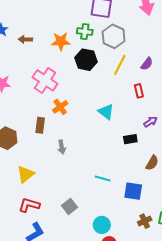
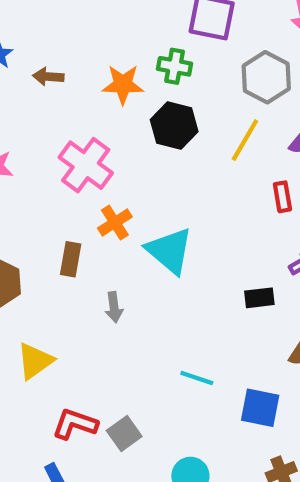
gray hexagon: (114, 36) -> (266, 77), moved
cyan triangle: (106, 112) -> (170, 251), moved, size x1.4
red L-shape: (29, 205) -> (75, 424), moved

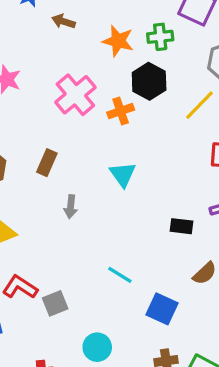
green cross: (175, 66) -> (160, 37), turned -30
orange cross: (115, 222) -> (121, 111), moved
cyan triangle: (170, 251) -> (123, 174), size x0.7

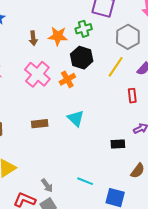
brown arrow: (63, 21) -> (33, 38), moved, turned -104
brown rectangle: (47, 163) -> (40, 124), moved, turned 70
gray arrow: (71, 207) -> (47, 185), moved, turned -32

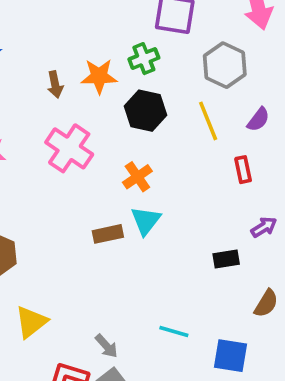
yellow line: (116, 67) -> (208, 121), turned -50
orange cross: (67, 79) -> (137, 177), moved
cyan triangle: (76, 118) -> (146, 221), turned 30
brown rectangle: (40, 124) -> (108, 234), moved

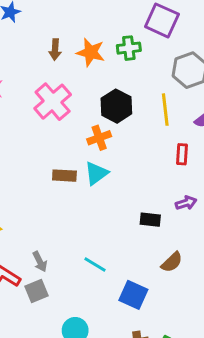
black hexagon: (146, 111) -> (116, 106), moved

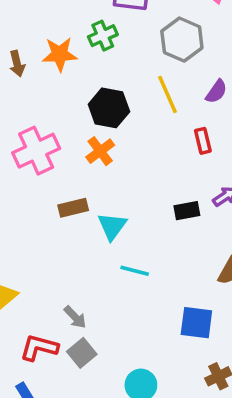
pink cross: (53, 102) -> (36, 151), moved, turned 33
cyan triangle: (96, 173) -> (112, 226), moved
black rectangle: (150, 220) -> (187, 211), moved
cyan line: (95, 265) -> (135, 271), moved

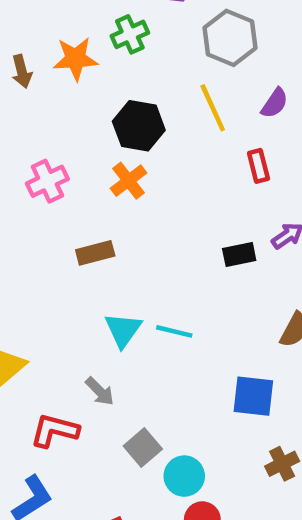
pink cross: (36, 151) -> (47, 181), size x0.7
cyan triangle: (112, 226) -> (123, 330), moved
gray square: (82, 353) -> (143, 447), moved

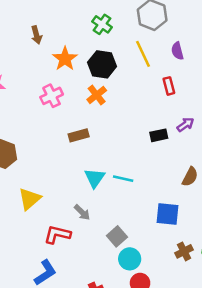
green cross: (130, 34) -> (102, 24), moved, turned -30
orange star: (75, 59) -> (65, 59), moved, turned -30
purple semicircle: (275, 103) -> (177, 51), turned 132
gray square: (143, 447) -> (117, 236), moved

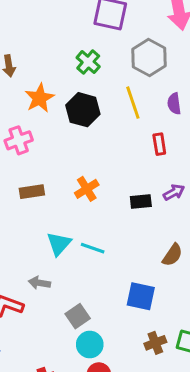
orange cross: (97, 95) -> (87, 189), moved
brown rectangle: (79, 135) -> (32, 192), moved
gray arrow: (82, 212) -> (39, 283), turned 138

